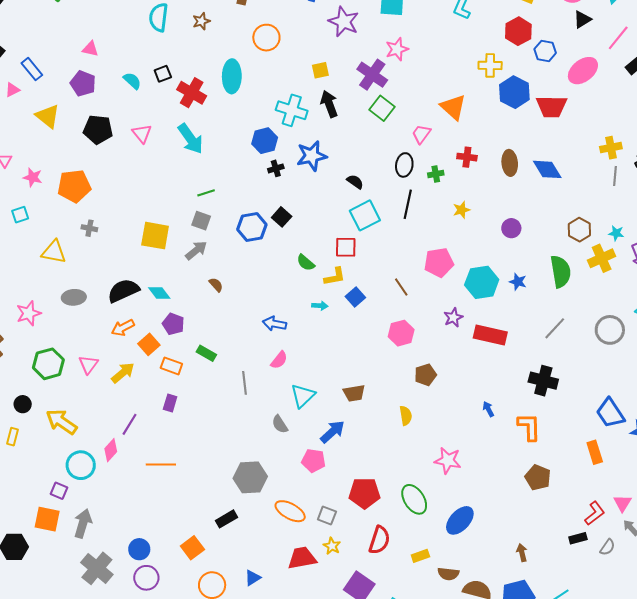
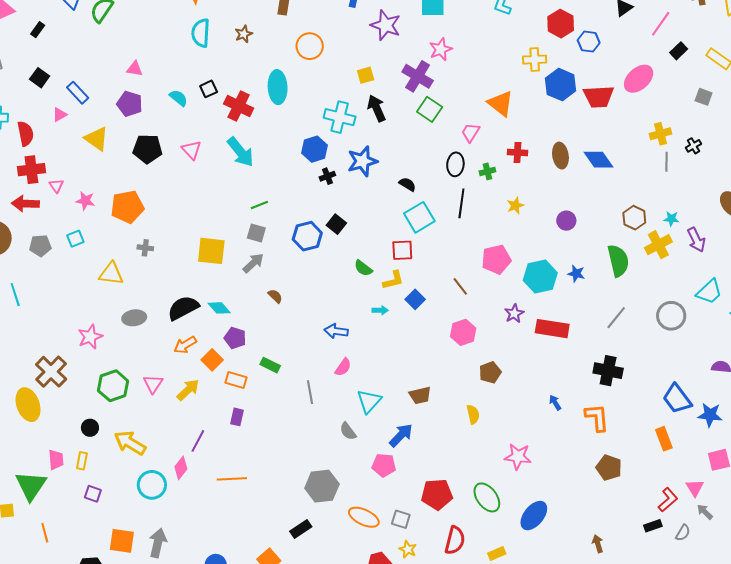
pink ellipse: (583, 71) -> (639, 79), moved
purple square: (59, 491) -> (93, 494), moved

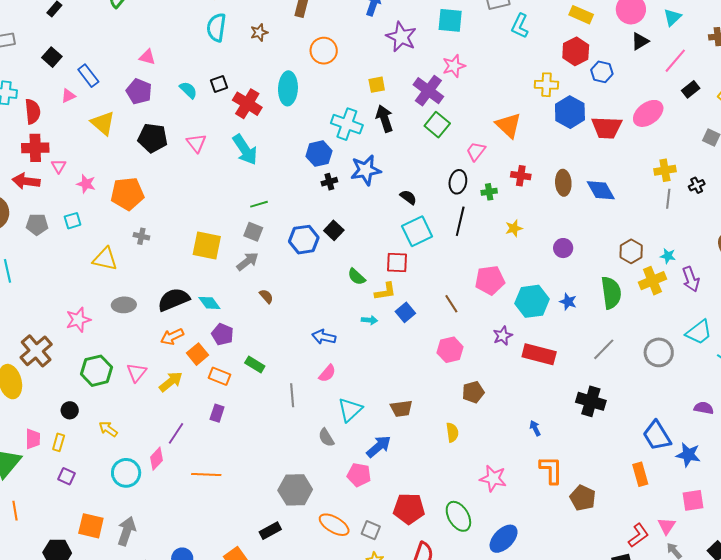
orange L-shape: (597, 418) -> (551, 470), moved
yellow arrow: (130, 443) -> (108, 429), size x0.6

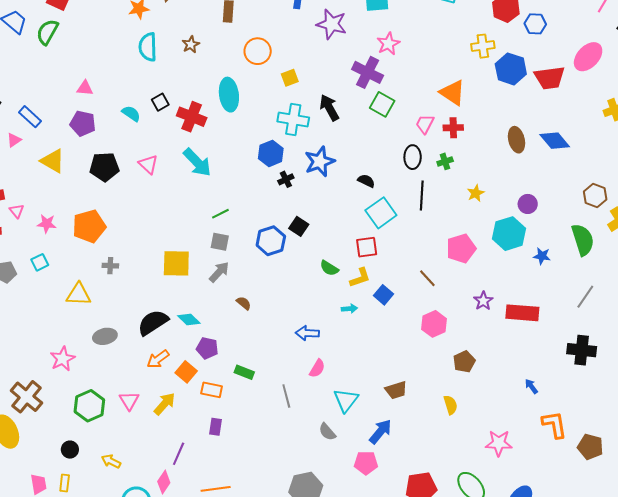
yellow square: (377, 85) -> (290, 78), moved
red cross: (521, 176) -> (453, 128), moved
cyan hexagon: (532, 301) -> (509, 234), moved

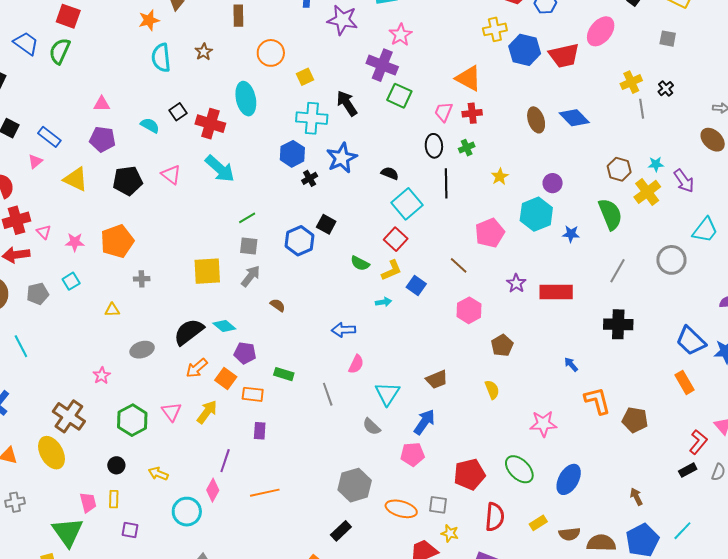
red square: (367, 247) -> (396, 239), turned -35
yellow triangle: (78, 294) -> (112, 310), size x0.6
pink star: (63, 359) -> (102, 376), size x0.7

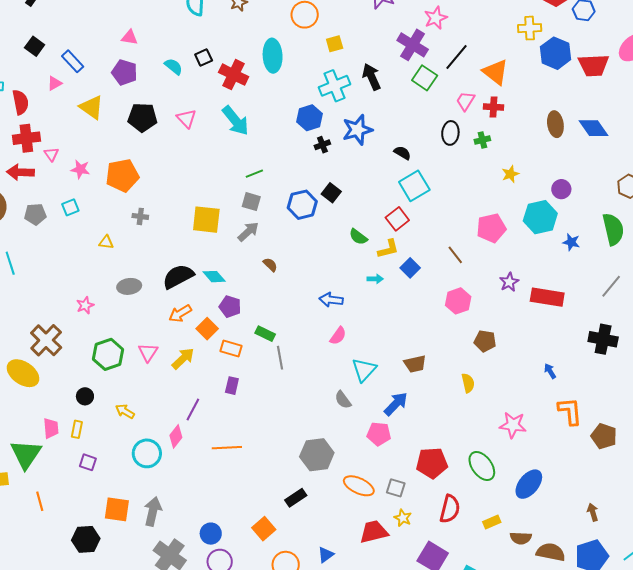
cyan cross: (312, 118) -> (335, 86), turned -36
black line: (446, 183) -> (457, 57), moved, turned 32
brown pentagon: (502, 345) -> (485, 341), turned 30
gray line: (328, 394) -> (280, 358), moved
yellow ellipse: (51, 453) -> (23, 373), turned -36

